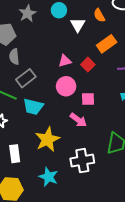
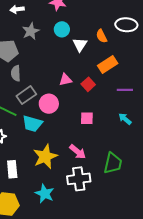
pink circle: (66, 86) -> (49, 104), moved
pink arrow: (78, 120) -> (78, 152), moved

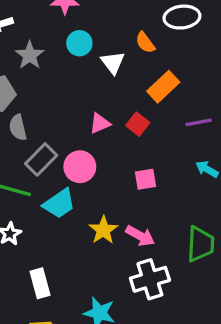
cyan trapezoid: (32, 124) -> (59, 204), turned -40
yellow star: (45, 157) -> (103, 230), moved, size x0.7

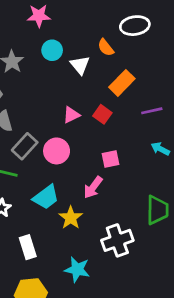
cyan trapezoid: (59, 204) -> (46, 197), moved
yellow star: (103, 230) -> (71, 218), moved
pink arrow: (140, 236) -> (93, 187), moved, turned 100

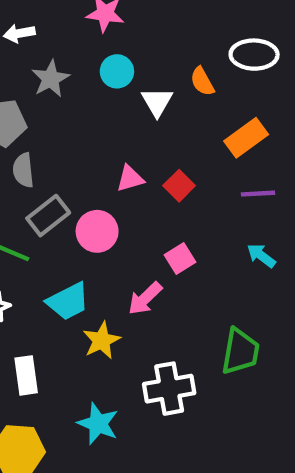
orange rectangle: (122, 83) -> (246, 138), moved
pink square: (110, 159) -> (180, 258), turned -30

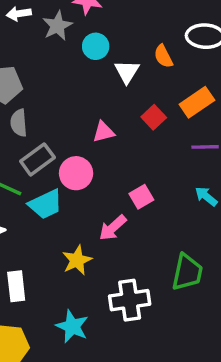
gray star: (51, 79) -> (57, 26), moved
red square: (179, 186) -> (154, 117), moved
cyan trapezoid: (68, 301) -> (46, 204), moved

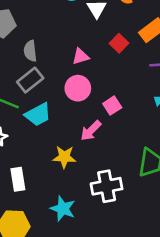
gray semicircle: (19, 123) -> (30, 51), moved
pink circle: (76, 173) -> (78, 88), moved
yellow star: (77, 260) -> (64, 157), turned 30

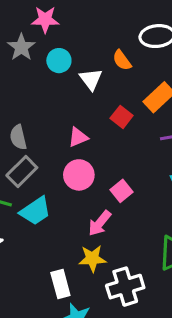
yellow star: (64, 157) -> (92, 259), moved
white rectangle: (18, 179) -> (60, 284), moved

